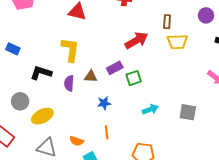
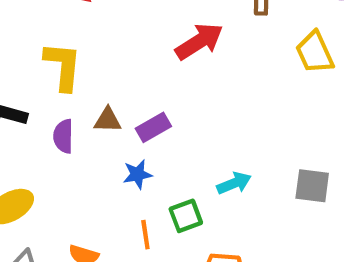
yellow trapezoid: (177, 42) -> (315, 52), moved, turned 70
purple rectangle: (115, 68) -> (153, 127), moved
green square: (134, 78) -> (186, 216), moved

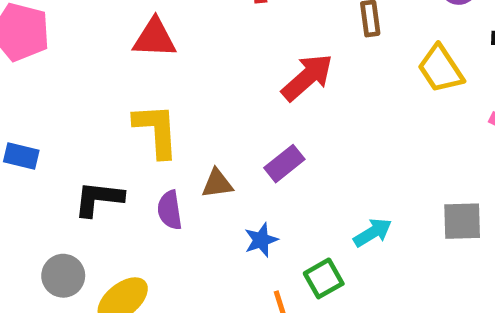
purple rectangle: (153, 127) -> (284, 164), moved

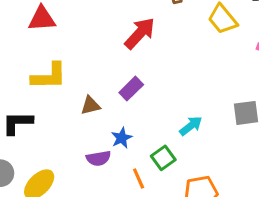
yellow L-shape: (156, 130) -> (49, 76), turned 99
purple semicircle: (170, 210) -> (98, 158), moved, turned -85

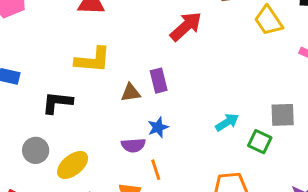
purple rectangle: (131, 89) -> (159, 81), moved, turned -65
green square: (163, 158) -> (260, 142), moved, turned -35
orange line: (139, 179) -> (156, 170), moved

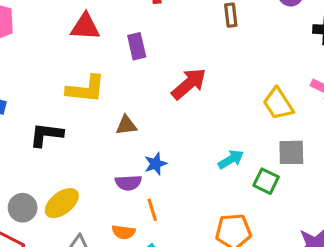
yellow trapezoid: (269, 21) -> (278, 104), moved
red arrow: (186, 26) -> (189, 84), moved
purple rectangle: (159, 81) -> (137, 46), moved
gray circle: (36, 150) -> (23, 208), moved

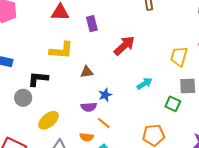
yellow trapezoid: (278, 104) -> (179, 56), turned 50
cyan arrow: (231, 159) -> (145, 84), moved
gray circle: (23, 208) -> (23, 98), moved
orange line: (152, 210) -> (104, 123), turned -32

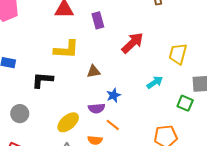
yellow trapezoid: (179, 56) -> (178, 54), moved
gray circle: (23, 98) -> (20, 114), moved
yellow ellipse: (49, 120) -> (68, 122), moved

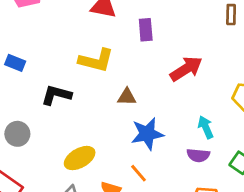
cyan arrow: (155, 82) -> (206, 127), turned -91
blue star: (114, 95) -> (147, 134), size x1.6
purple semicircle: (97, 108) -> (198, 155), moved

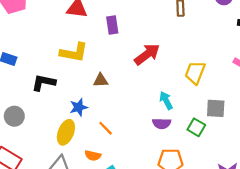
blue star: (147, 134) -> (79, 107), moved, size x0.7
yellow ellipse: (80, 158) -> (66, 132), turned -35
orange line: (139, 173) -> (106, 128), moved

